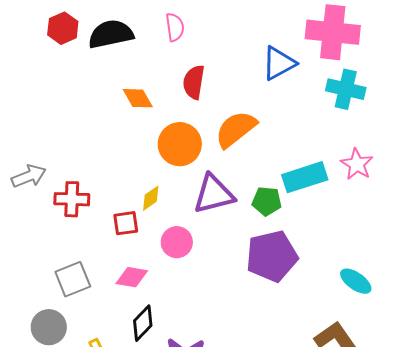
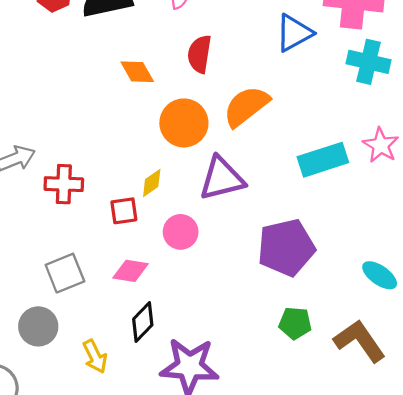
green pentagon: (267, 201) -> (295, 323), moved

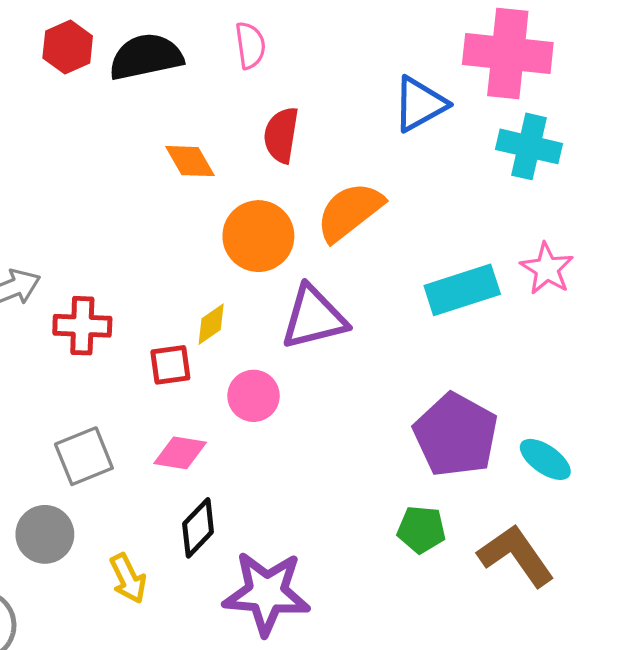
purple pentagon: (286, 247) -> (456, 435), moved, turned -30

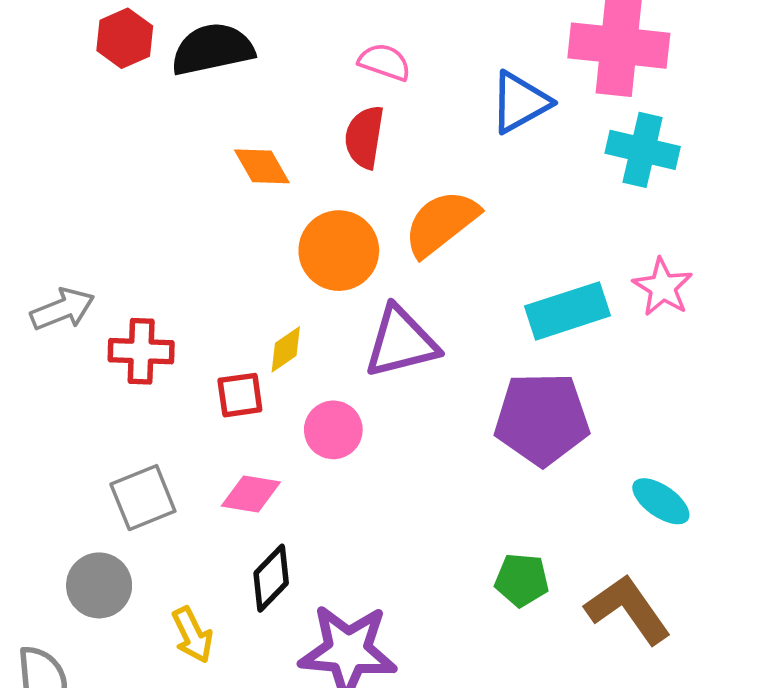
pink semicircle: (250, 45) -> (385, 62), moved, turned -63
purple pentagon: (456, 435) -> (542, 419), moved, turned -30

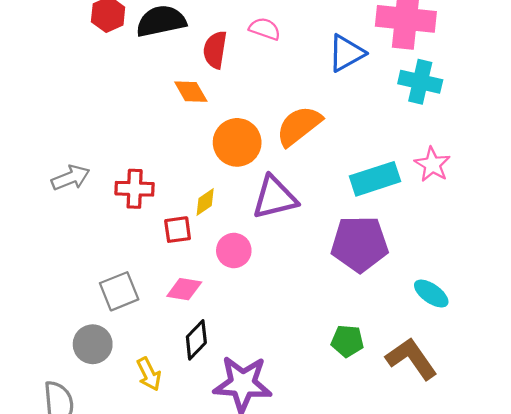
red semicircle: (364, 137) -> (215, 50), moved
red cross: (141, 351) -> (135, 189), moved

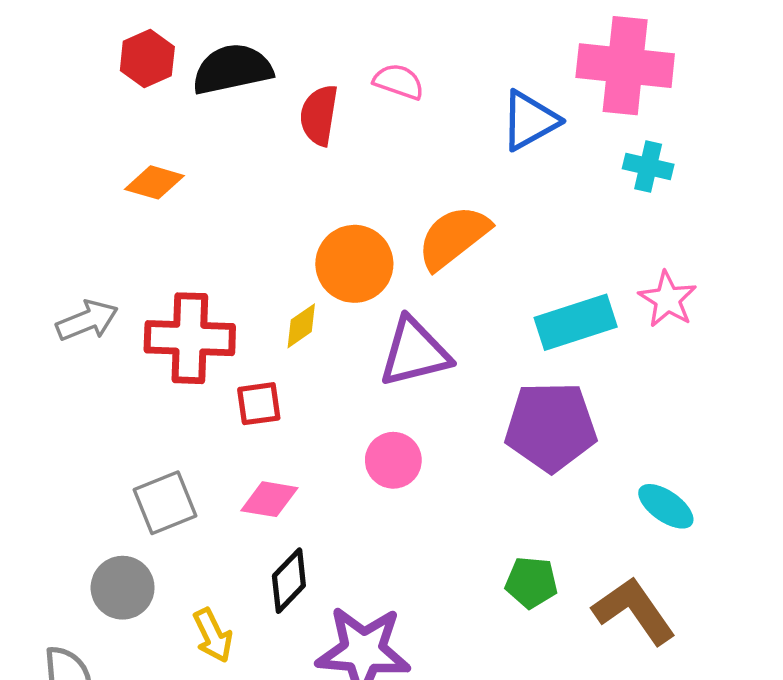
cyan cross: (420, 82) -> (648, 166), size x0.7
orange diamond: (191, 92) -> (154, 182), moved, turned -44
red cross: (135, 189) -> (190, 338), size x1.4
yellow diamond: (205, 202) -> (301, 326), moved
pink circle: (234, 250) -> (393, 460), moved

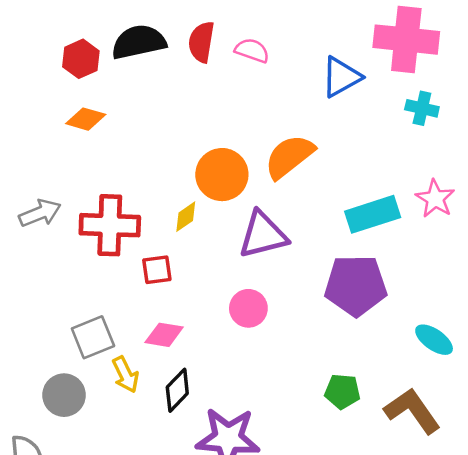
red hexagon: (147, 59) -> (81, 59), moved
red semicircle: (319, 115) -> (201, 42), moved
yellow arrow: (213, 635) -> (125, 375), moved

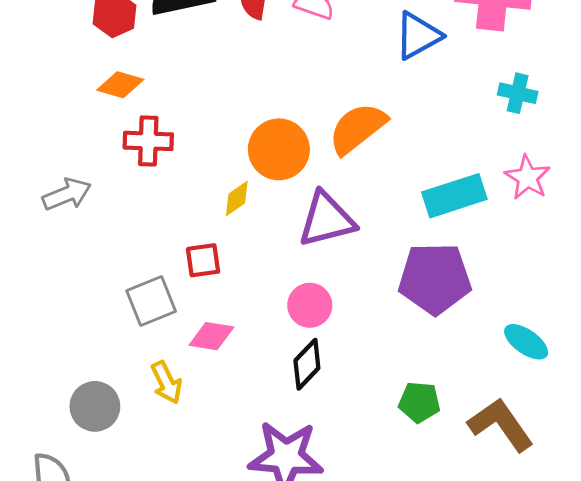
cyan cross: (422, 108) -> (518, 93), moved
red cross: (110, 225) -> (148, 141), moved, size x0.7
gray square: (93, 337) -> (151, 301), moved
black diamond: (177, 390) -> (307, 364), moved

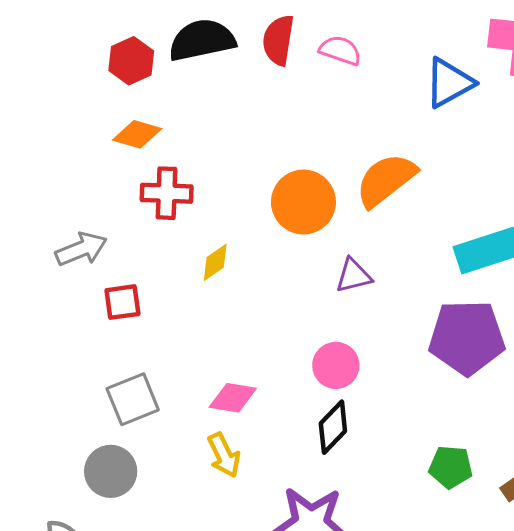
yellow diamond: (237, 199) -> (215, 262), moved
purple triangle: (327, 220) -> (353, 276), size x0.6
red square: (203, 260) -> (122, 302), moved
gray square: (151, 301) -> (133, 399), moved
yellow arrow: (167, 383) -> (224, 455), moved

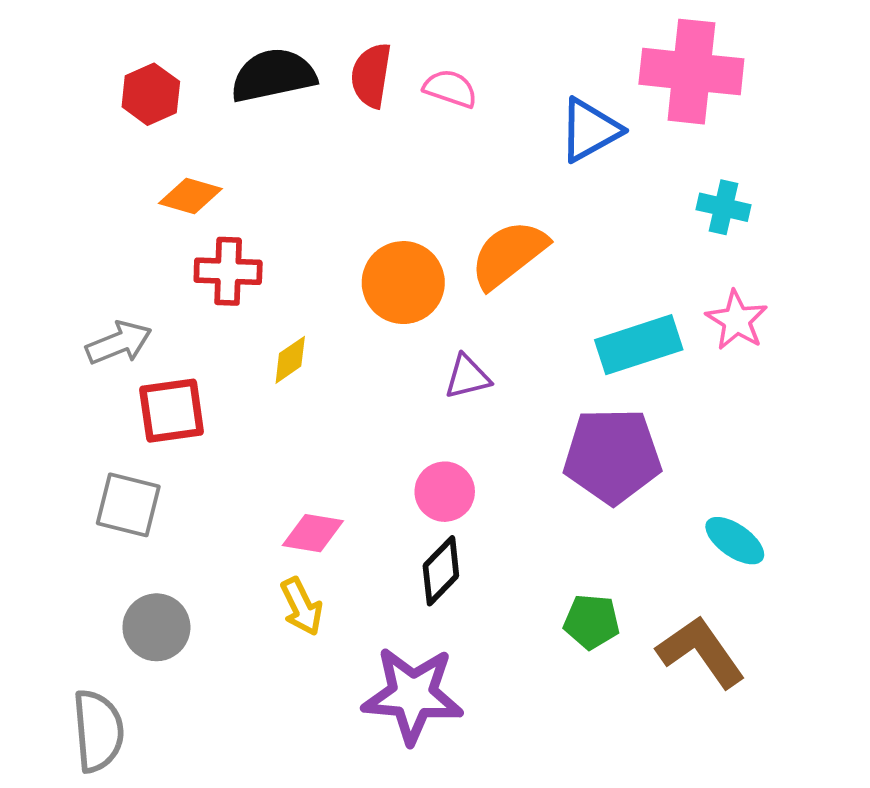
red hexagon: (131, 61) -> (151, 94), moved
red square: (122, 302) -> (172, 411), size x1.4
gray square: (133, 399) -> (128, 505), moved, turned 36

